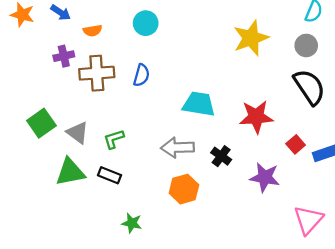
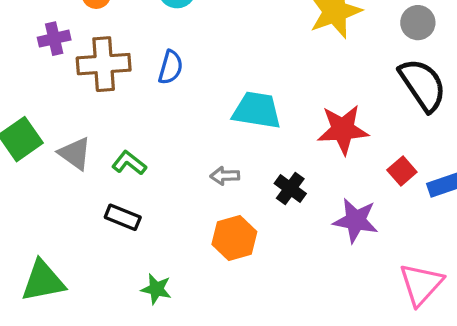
green L-shape: (114, 139) -> (129, 163), turned 55
gray arrow: (178, 148) -> (225, 176), size x0.6
green triangle: (70, 172) -> (43, 281), moved

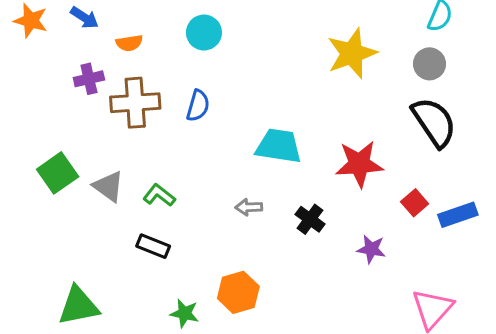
purple star: (356, 220) -> (371, 249), size x0.7
orange hexagon: (234, 238) -> (238, 292), moved

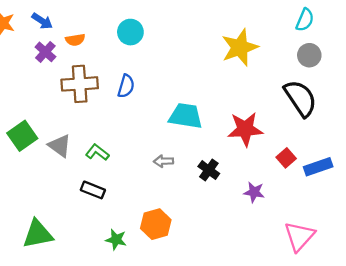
gray circle: (429, 64) -> (309, 55), moved
purple cross: (89, 79) -> (45, 52), moved, turned -35

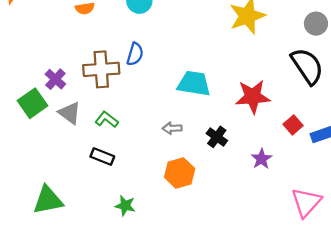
purple cross: (45, 52) -> (55, 79), moved
brown cross: (80, 84) -> (101, 69), moved
purple star: (254, 192) -> (261, 159), turned 30
orange hexagon: (156, 224) -> (180, 173), moved

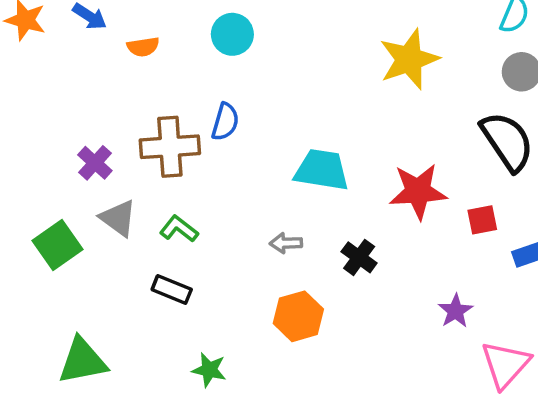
green square: (33, 103) -> (57, 245), moved
red square: (293, 125) -> (482, 220), moved, turned 30
purple star: (261, 159) -> (455, 311), moved

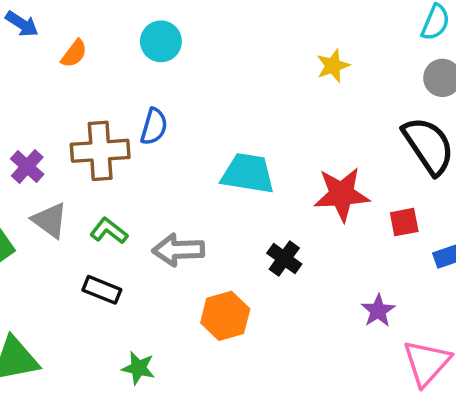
orange semicircle: (143, 47) -> (74, 54), turned -44
yellow star: (409, 59) -> (333, 66), size x0.6
gray arrow: (286, 243) -> (178, 250), moved, size x1.6

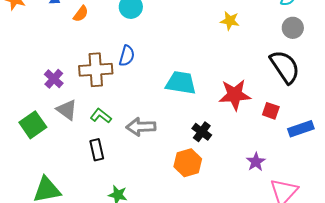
yellow star: (333, 66) -> (230, 21), turned 30
red square: (404, 222) -> (271, 111), turned 30
black rectangle: (102, 290) -> (97, 150), turned 55
orange hexagon: (225, 316) -> (188, 163), moved

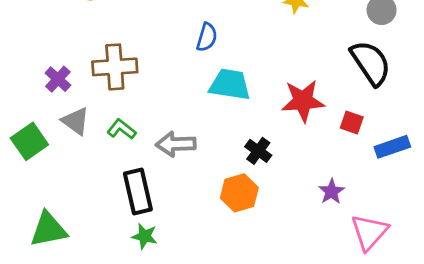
blue semicircle: (127, 56) -> (207, 37), moved
black rectangle: (97, 150) -> (138, 192), moved, size x1.5

